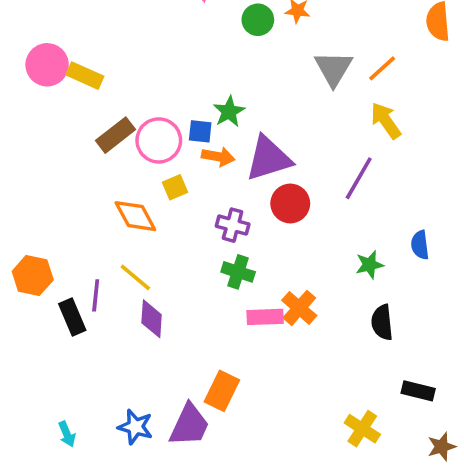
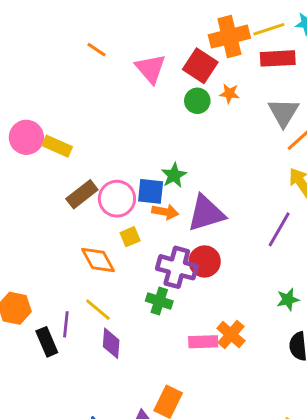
gray triangle: (333, 68) -> (283, 112), moved
blue square: (200, 131) -> (151, 191), size x1.4
red circle: (290, 203) -> (205, 261), moved
purple cross: (233, 225) -> (177, 267), size x1.5
green cross: (238, 272) -> (159, 301), moved

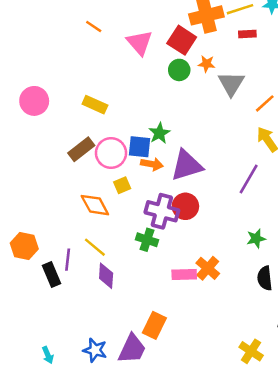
red rectangle: (278, 58) -> (247, 34), size x0.6
gray triangle: (283, 112) -> (231, 84), moved
yellow rectangle: (57, 146) -> (95, 105), moved

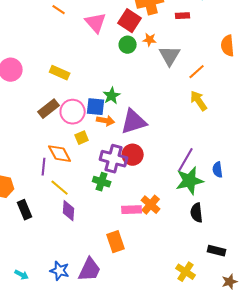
purple line: (249, 179) -> (186, 160), moved
green star: (256, 239) -> (190, 181), size x1.8
purple line: (68, 260) -> (44, 167), moved
orange rectangle: (154, 325) -> (116, 242), moved, turned -45
cyan arrow: (48, 355) -> (22, 275), turned -40

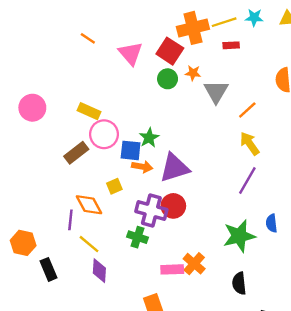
pink circle: (73, 112) -> (104, 134), moved
purple line: (186, 160) -> (247, 180), moved
black semicircle: (197, 213) -> (239, 283), moved

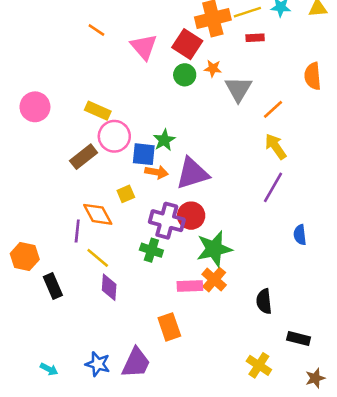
green star: (239, 236) -> (214, 249), moved

